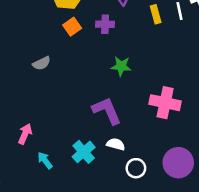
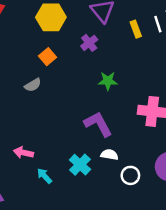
purple cross: (105, 24) -> (89, 43), turned -35
orange square: (72, 27) -> (47, 57), moved
pink arrow: (25, 134) -> (23, 153), turned -96

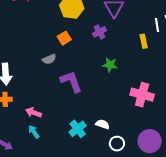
yellow rectangle: (136, 29) -> (144, 41), moved
purple L-shape: (98, 124) -> (71, 81), moved
cyan arrow: (44, 176) -> (34, 132), moved

